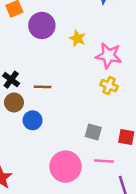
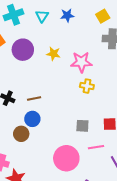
brown circle: (14, 102) -> (21, 134), moved
blue circle: (33, 120) -> (32, 119), moved

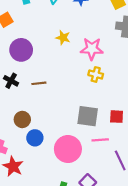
purple circle: (23, 50) -> (21, 50), moved
blue circle: (32, 119) -> (35, 138), moved
gray square: (82, 126) -> (88, 116), size x1.5

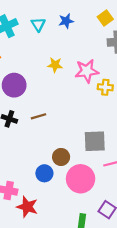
yellow cross: (96, 74) -> (105, 87), moved
brown circle: (22, 119) -> (61, 157), moved

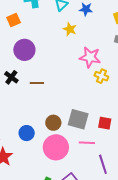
yellow star: (55, 65) -> (70, 29), moved
brown circle: (61, 157) -> (53, 123), moved

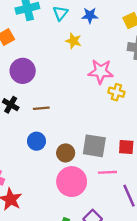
blue circle: (27, 133) -> (36, 141), moved

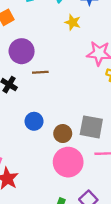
brown line: (41, 108) -> (40, 72), moved

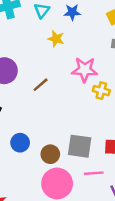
brown line: (40, 72) -> (41, 85), moved, turned -35

